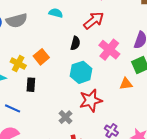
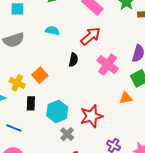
cyan hexagon: (81, 72) -> (57, 111), moved

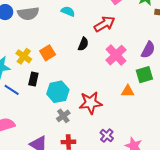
blue line: (14, 128) -> (12, 90), moved

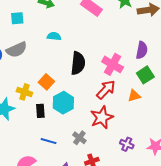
red arrow: (104, 24) -> (106, 90), moved
black semicircle: (83, 44) -> (78, 63), size x1.6
blue line: (12, 90) -> (49, 141), moved
cyan hexagon: (58, 92) -> (63, 103), moved

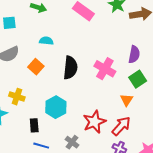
orange square: (46, 82) -> (36, 67), moved
red arrow: (106, 90) -> (121, 126), moved
orange triangle: (134, 96) -> (127, 100), turned -40
black rectangle: (40, 111) -> (34, 125), moved

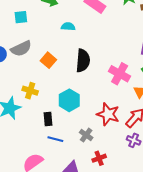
cyan semicircle: (46, 41) -> (68, 27), moved
pink cross: (105, 69) -> (120, 74), moved
red star: (94, 122) -> (108, 114), turned -30

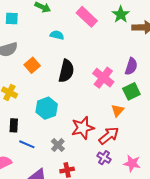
pink cross: (120, 74) -> (103, 78), moved
red star: (108, 114) -> (83, 128), turned 30
black rectangle: (48, 119) -> (14, 125), moved

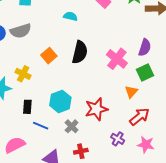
orange square: (32, 65) -> (49, 56), moved
cyan hexagon: (47, 108) -> (60, 101), moved
red arrow: (109, 136) -> (139, 117), moved

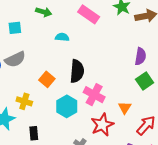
pink cross: (117, 59) -> (94, 95), moved
orange triangle: (131, 92) -> (125, 108), moved
cyan hexagon: (60, 101) -> (67, 106), moved

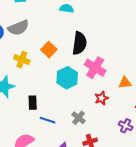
yellow cross: (24, 101) -> (22, 60), moved
orange triangle: (125, 108) -> (125, 83), turned 48
red star: (102, 125) -> (101, 98), size x0.6

